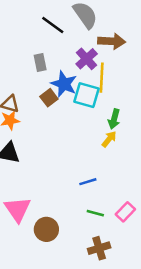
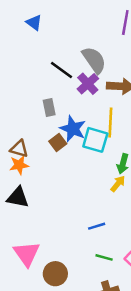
purple cross: (87, 59) -> (88, 84), moved

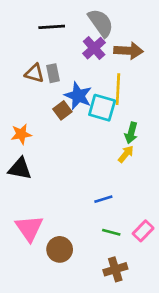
black line: (62, 70) -> (52, 27), moved, turned -40
brown triangle: (19, 149) -> (34, 73), moved

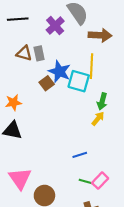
black line: (52, 27) -> (18, 19), moved
purple cross: (94, 48) -> (55, 26), moved
pink rectangle: (143, 231) -> (100, 181), moved

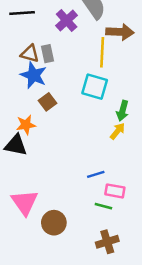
yellow line: (91, 66) -> (102, 52), moved
blue star: (59, 72) -> (34, 75), moved
brown square: (47, 83) -> (48, 102), moved
orange star: (13, 103) -> (26, 125), moved
pink rectangle: (100, 181) -> (115, 191), moved, turned 56

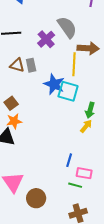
blue star: (34, 75) -> (54, 84), moved
brown square: (48, 102) -> (11, 103), moved
blue line: (96, 174) -> (69, 160), turned -56

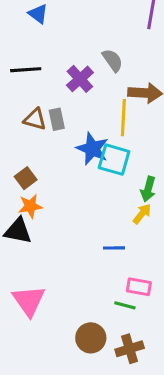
gray semicircle: (67, 27) -> (113, 60), size x0.7
blue line: (69, 160) -> (114, 248), moved, turned 72
brown circle: (36, 198) -> (91, 338), moved

